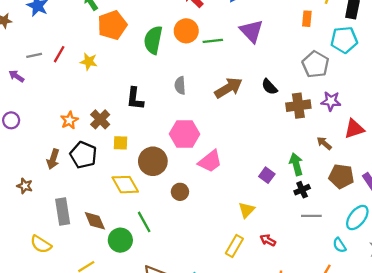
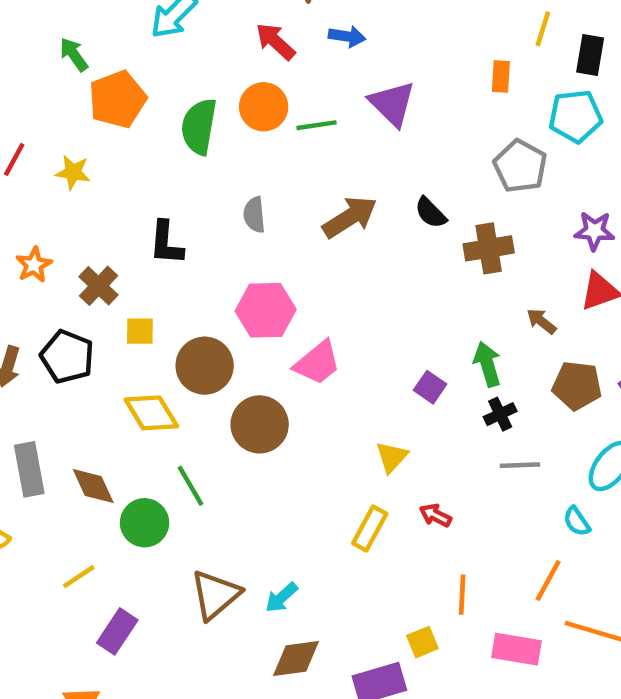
purple star: (331, 101) -> (594, 231), moved
orange star: (69, 120) -> (34, 265), moved
brown circle: (180, 192) -> (260, 424), size x1.6

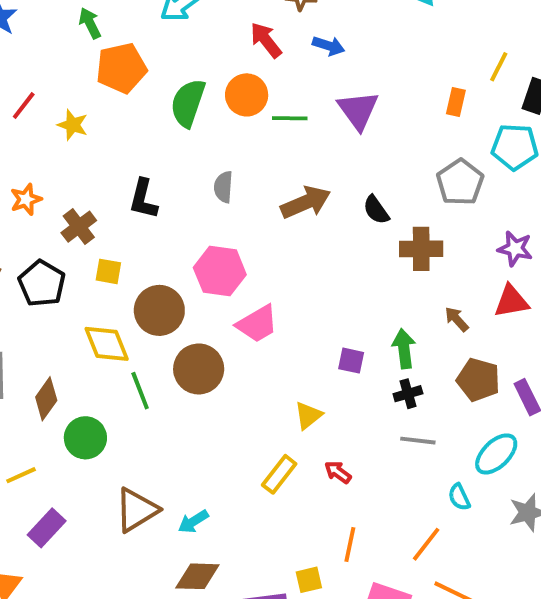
purple square: (430, 387) -> (351, 361), turned -32
brown diamond: (93, 486) -> (46, 399), turned 51
green line: (190, 486) -> (140, 391), moved

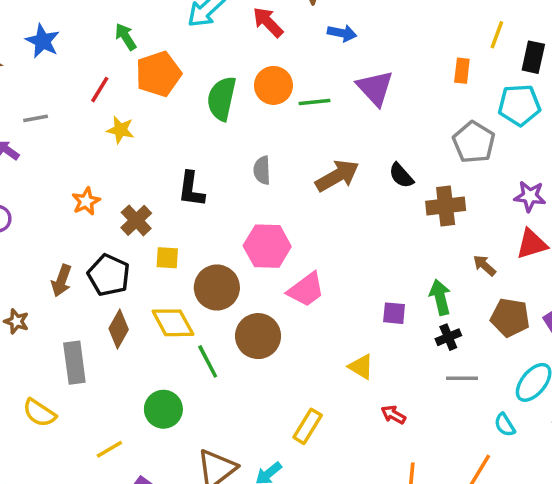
red arrow: (266, 40) -> (268, 22), moved
red line: (24, 106) -> (100, 90), moved
brown diamond: (46, 399) -> (119, 329), moved
yellow triangle: (308, 416) -> (361, 367), turned -44
yellow rectangle: (279, 474) -> (308, 426), moved

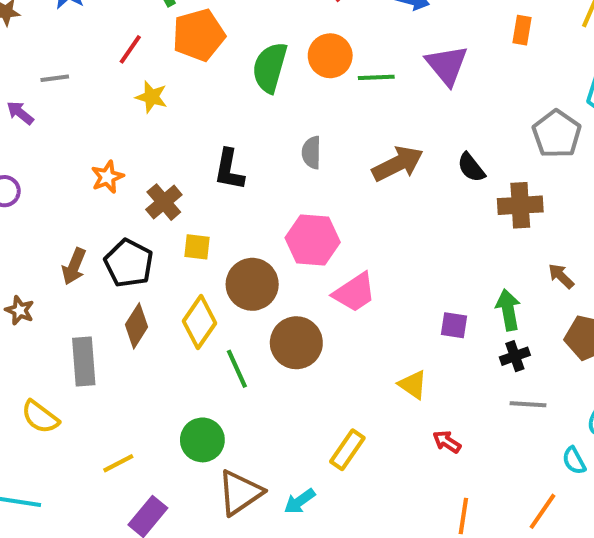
orange rectangle: (462, 71) -> (522, 30), moved
yellow diamond: (173, 323) -> (199, 322), turned 60
green circle: (163, 409) -> (202, 440), moved

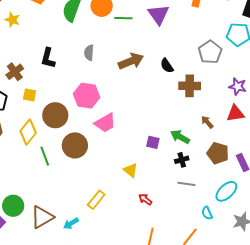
green arrow: (508, 310) -> (180, 137), turned -54
green circle: (202, 440) -> (13, 206), moved

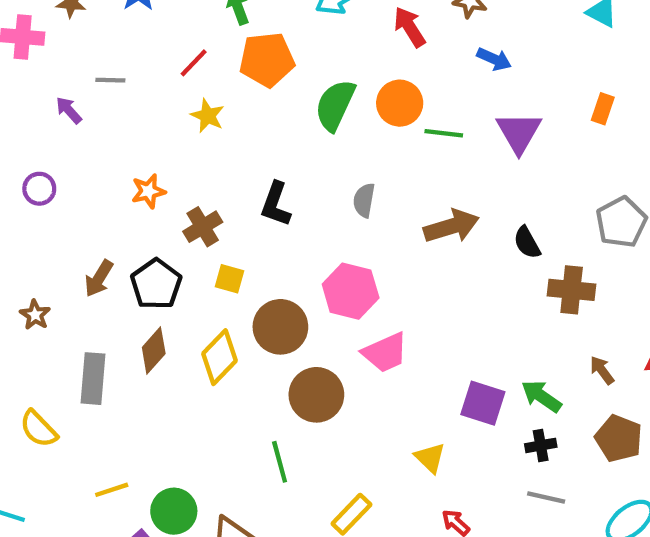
purple square: (153, 142) -> (483, 403), size x1.5
green line: (45, 156) -> (280, 462), moved

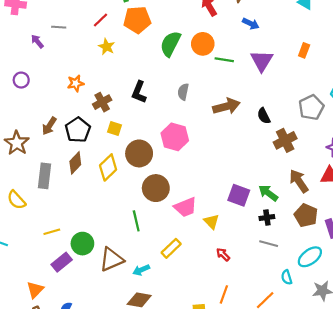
brown cross: (572, 290) -> (285, 140), turned -35
brown star: (35, 315) -> (17, 143), size x1.6
pink trapezoid: (385, 352) -> (185, 207), moved
brown arrow: (602, 370) -> (299, 181), size x1.6

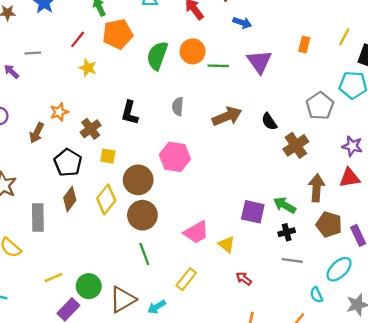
brown arrow: (49, 126) -> (37, 133), moved
brown arrow: (299, 181) -> (317, 188), turned 45
brown circle: (156, 188) -> (142, 215), moved

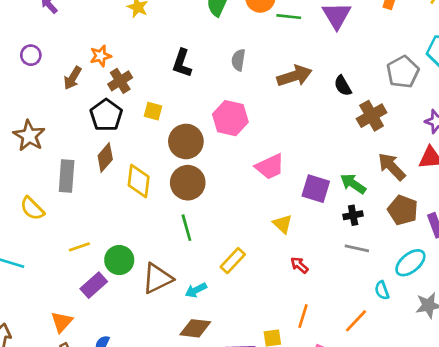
brown cross: (91, 129) -> (120, 81), moved
brown arrow: (317, 188) -> (392, 167), turned -52
yellow diamond: (106, 199) -> (139, 181), moved, turned -36
pink trapezoid: (196, 232) -> (270, 167), moved

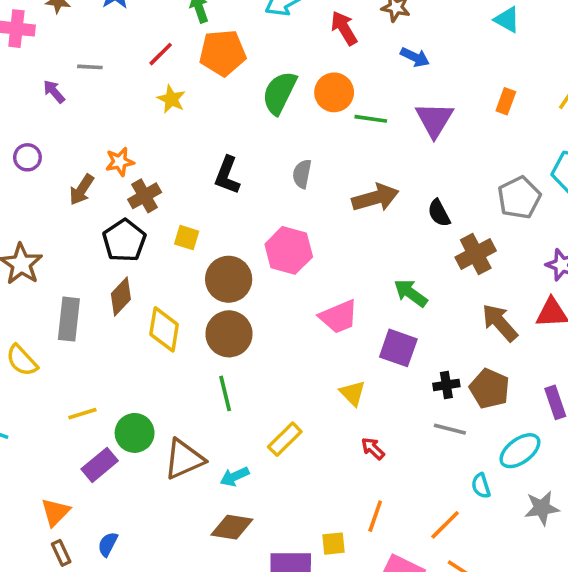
green arrow: (353, 184) -> (411, 293), moved
brown pentagon: (403, 210) -> (490, 389), moved

